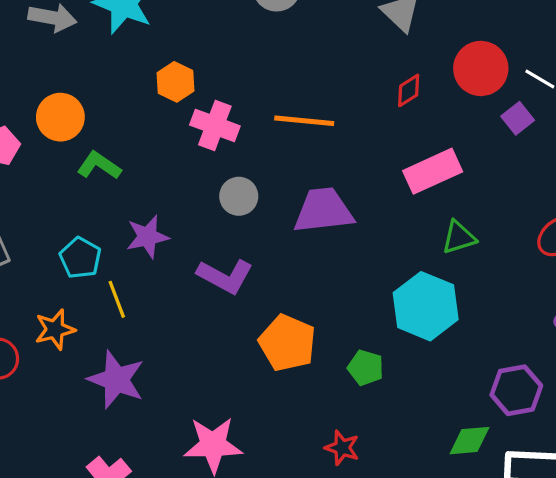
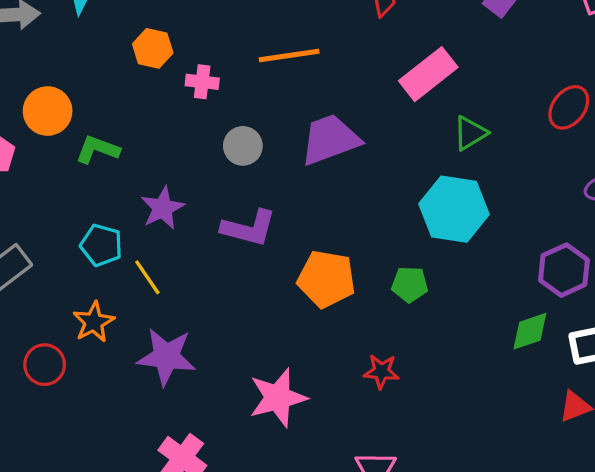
pink cross: (215, 125) -> (202, 82), size x0.7
red star: (342, 448) -> (381, 371), moved

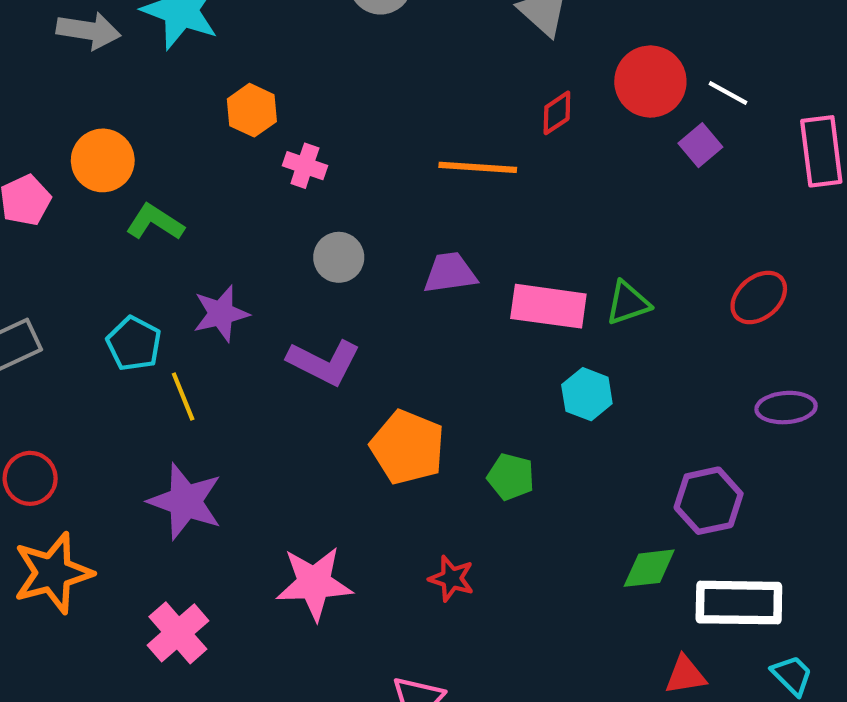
orange line: (289, 56) -> (478, 167), moved
pink rectangle: (428, 74) -> (548, 306), moved, turned 34
purple trapezoid: (330, 139) -> (450, 273), size x0.7
cyan hexagon: (454, 209) -> (587, 394), size x0.6
orange star: (94, 322) -> (53, 573), moved, size x1.5

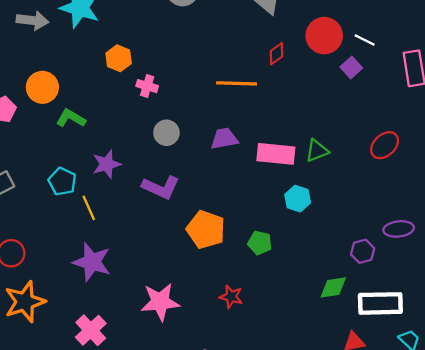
purple ellipse: (786, 408) -> (399, 229), moved
purple hexagon: (709, 501) -> (363, 251), size x0.7

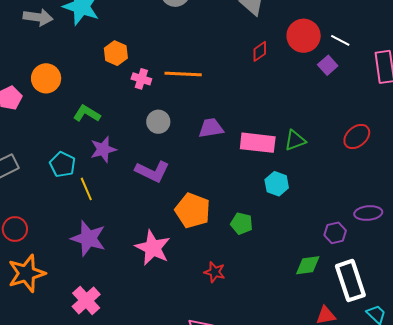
orange line: (237, 83) -> (183, 74), moved
green L-shape: (71, 118) -> (87, 114), moved
pink star: (160, 302) -> (153, 248), moved, turned 30
white rectangle: (380, 303) -> (350, 281), turned 72

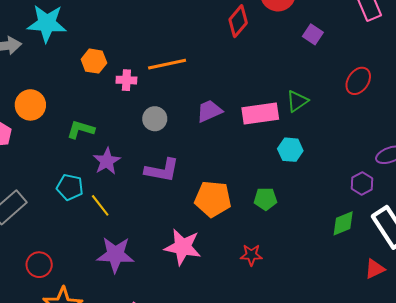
red diamond: (260, 51) -> (238, 21), size x1.4
purple square: (328, 65) -> (313, 34), moved

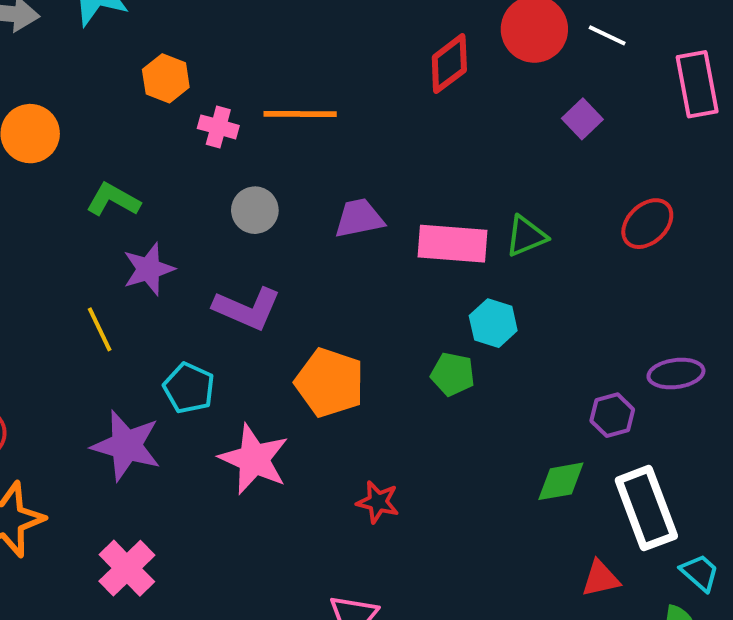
cyan pentagon: (70, 187) -> (189, 388), moved
green pentagon: (266, 199) -> (453, 374), moved
yellow line: (100, 205) -> (100, 329), moved

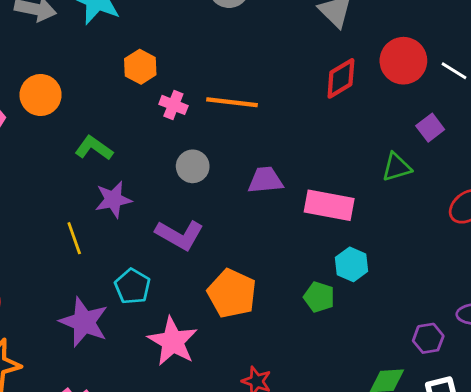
green triangle: (526, 236) -> (397, 167), moved

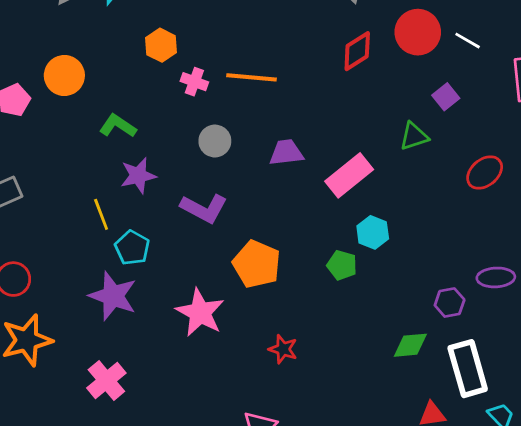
pink rectangle: (329, 205) -> (349, 175), turned -48
cyan pentagon: (132, 286) -> (132, 248), moved

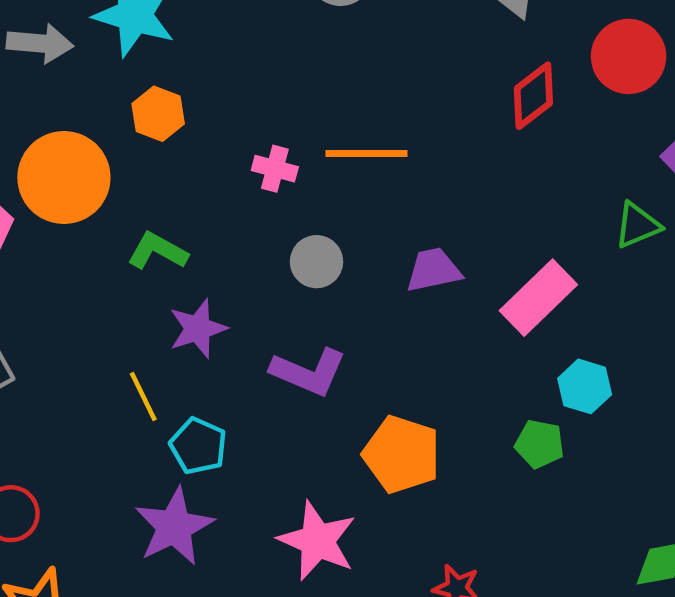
orange hexagon: (161, 45) -> (158, 114), moved
orange circle: (64, 76) -> (64, 178), size x1.4
purple star: (113, 296) -> (174, 527), turned 30

